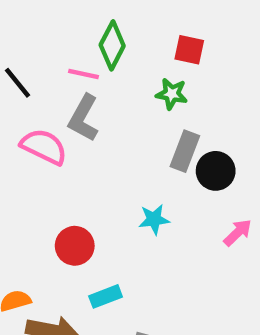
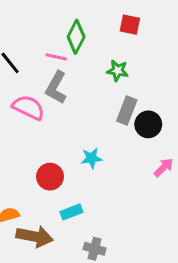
red square: (189, 50) -> (130, 25), moved
cyan star: (154, 219) -> (91, 158), moved

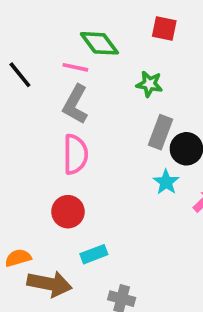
green diamond: (76, 37) -> (99, 43), turned -64
pink semicircle: (28, 107) -> (75, 154), moved, turned 64
cyan star: (91, 158) -> (166, 182), moved, turned -30

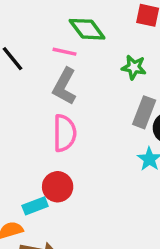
cyan rectangle: (94, 254) -> (35, 206), moved

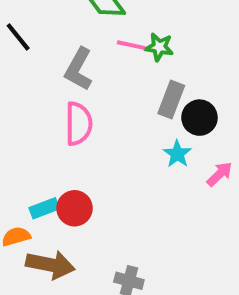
pink line: (65, 52) -> (131, 45), moved
red circle: (58, 187) -> (75, 208), moved

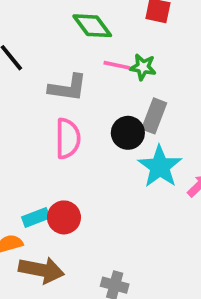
gray L-shape: (79, 69) -> (68, 88), turned -111
black circle: (199, 118) -> (128, 133), moved
cyan star: (177, 154) -> (160, 167), size x1.6

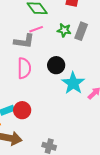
pink line: (117, 65) -> (36, 29), moved, turned -32
gray rectangle: (154, 116) -> (81, 31), moved

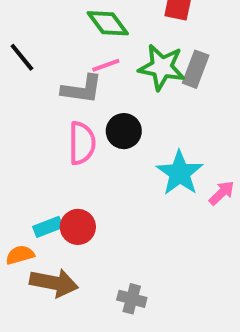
green star: (64, 30) -> (162, 67), size x1.6
black circle: (56, 65) -> (124, 131), moved

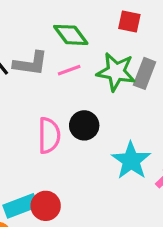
gray L-shape: (82, 89) -> (31, 63), moved
cyan rectangle: (48, 227) -> (21, 206), size x1.4

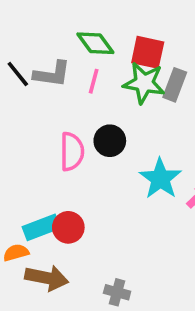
red square: (129, 21) -> (148, 52), moved, size x1.4
pink line: (69, 70) -> (94, 81), turned -55

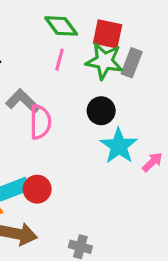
gray L-shape: (52, 74) -> (23, 101), moved, turned -144
black circle: (110, 141) -> (101, 111), moved

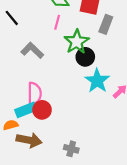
green star: (104, 61) -> (77, 42), moved, turned 30
pink semicircle: (40, 122) -> (34, 94), moved

